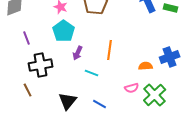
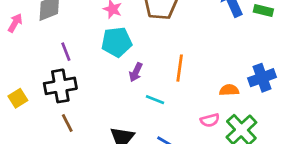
cyan pentagon: (64, 31) -> (117, 42), turned 30
black cross: (41, 65) -> (60, 86), moved

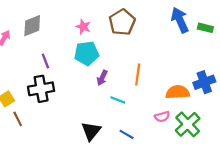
orange semicircle: (229, 90) -> (178, 92), size x1.5
brown line: (67, 123) -> (18, 119), moved

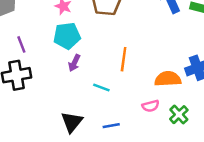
purple arrow: (102, 78) -> (74, 63), moved
green cross: (188, 124) -> (179, 115), size x0.7
blue line: (127, 134) -> (111, 126), turned -40

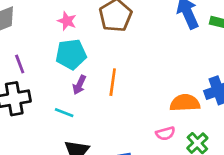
orange line: (124, 59) -> (113, 82), moved
cyan line: (101, 87) -> (64, 113), moved

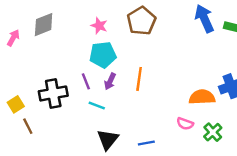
purple line: (20, 64) -> (86, 81), moved
pink semicircle: (165, 133) -> (185, 124), turned 35

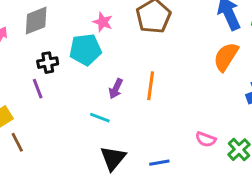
cyan pentagon: (103, 55) -> (85, 50), moved
purple line: (86, 81) -> (38, 89), moved
black cross: (53, 93) -> (48, 63), moved, size x0.6
orange semicircle: (202, 97) -> (226, 57), moved, turned -55

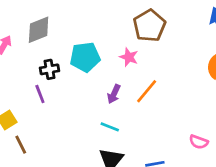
pink star: (103, 22) -> (129, 57), moved
orange line: (151, 86) -> (147, 91), turned 32
cyan line: (100, 118) -> (110, 127), moved

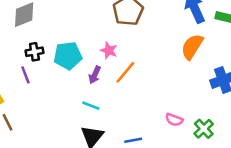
cyan pentagon: (85, 57) -> (68, 56), moved
pink star: (129, 57) -> (109, 50), moved

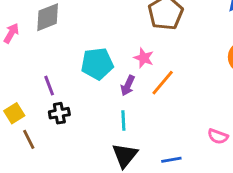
black cross: (34, 52) -> (59, 113), moved
cyan line: (91, 106) -> (123, 120), turned 66

